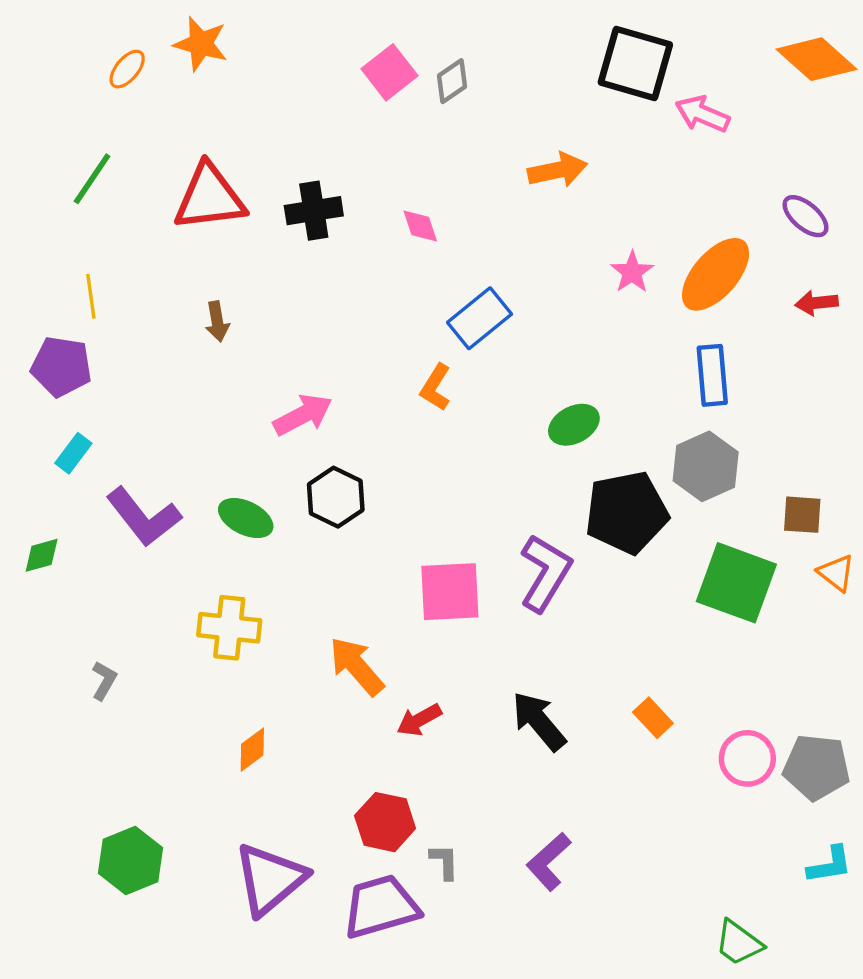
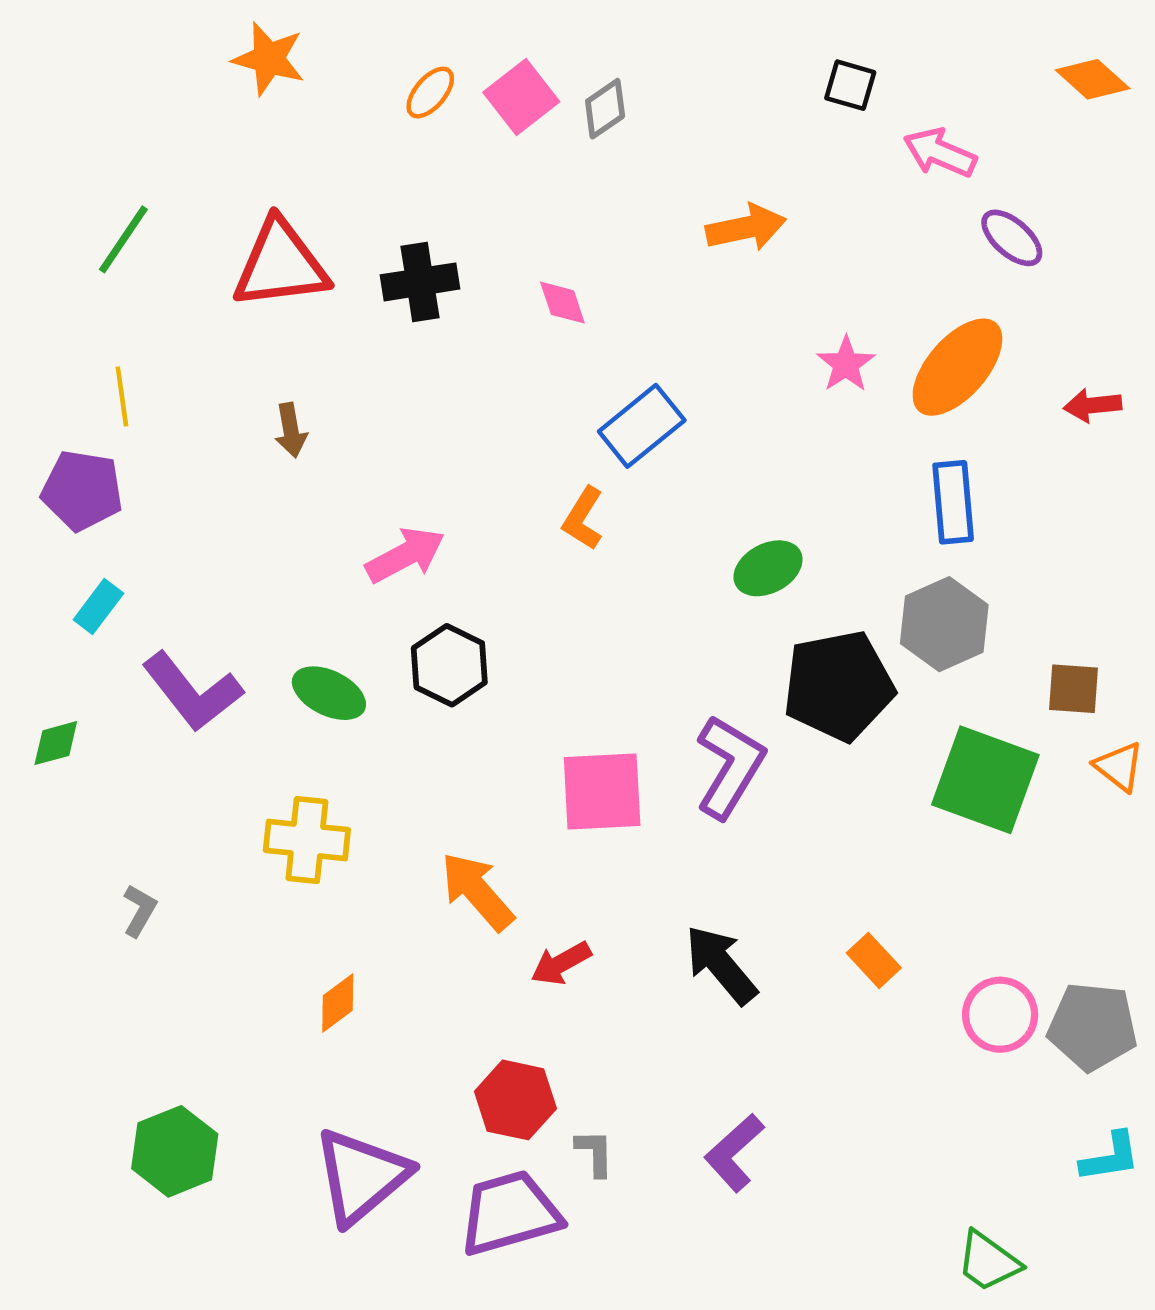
orange diamond: (817, 59) -> (1093, 79), size x0.7
black square: (635, 64) -> (850, 85), size x0.5
orange ellipse: (127, 69) -> (430, 93), moved
purple ellipse: (806, 216) -> (1012, 238), moved

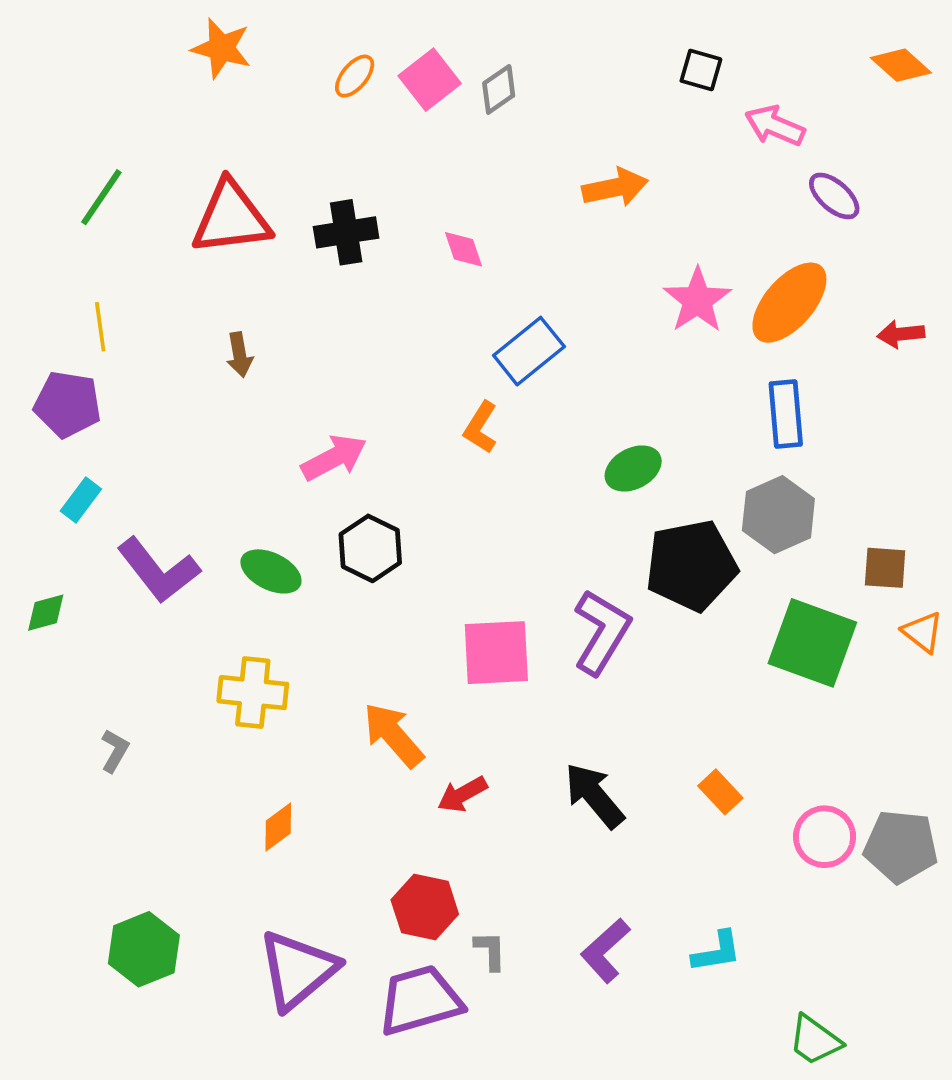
pink star: (846, 364) -> (697, 300), size x1.4
cyan L-shape: (1110, 1157) -> (717, 952), moved

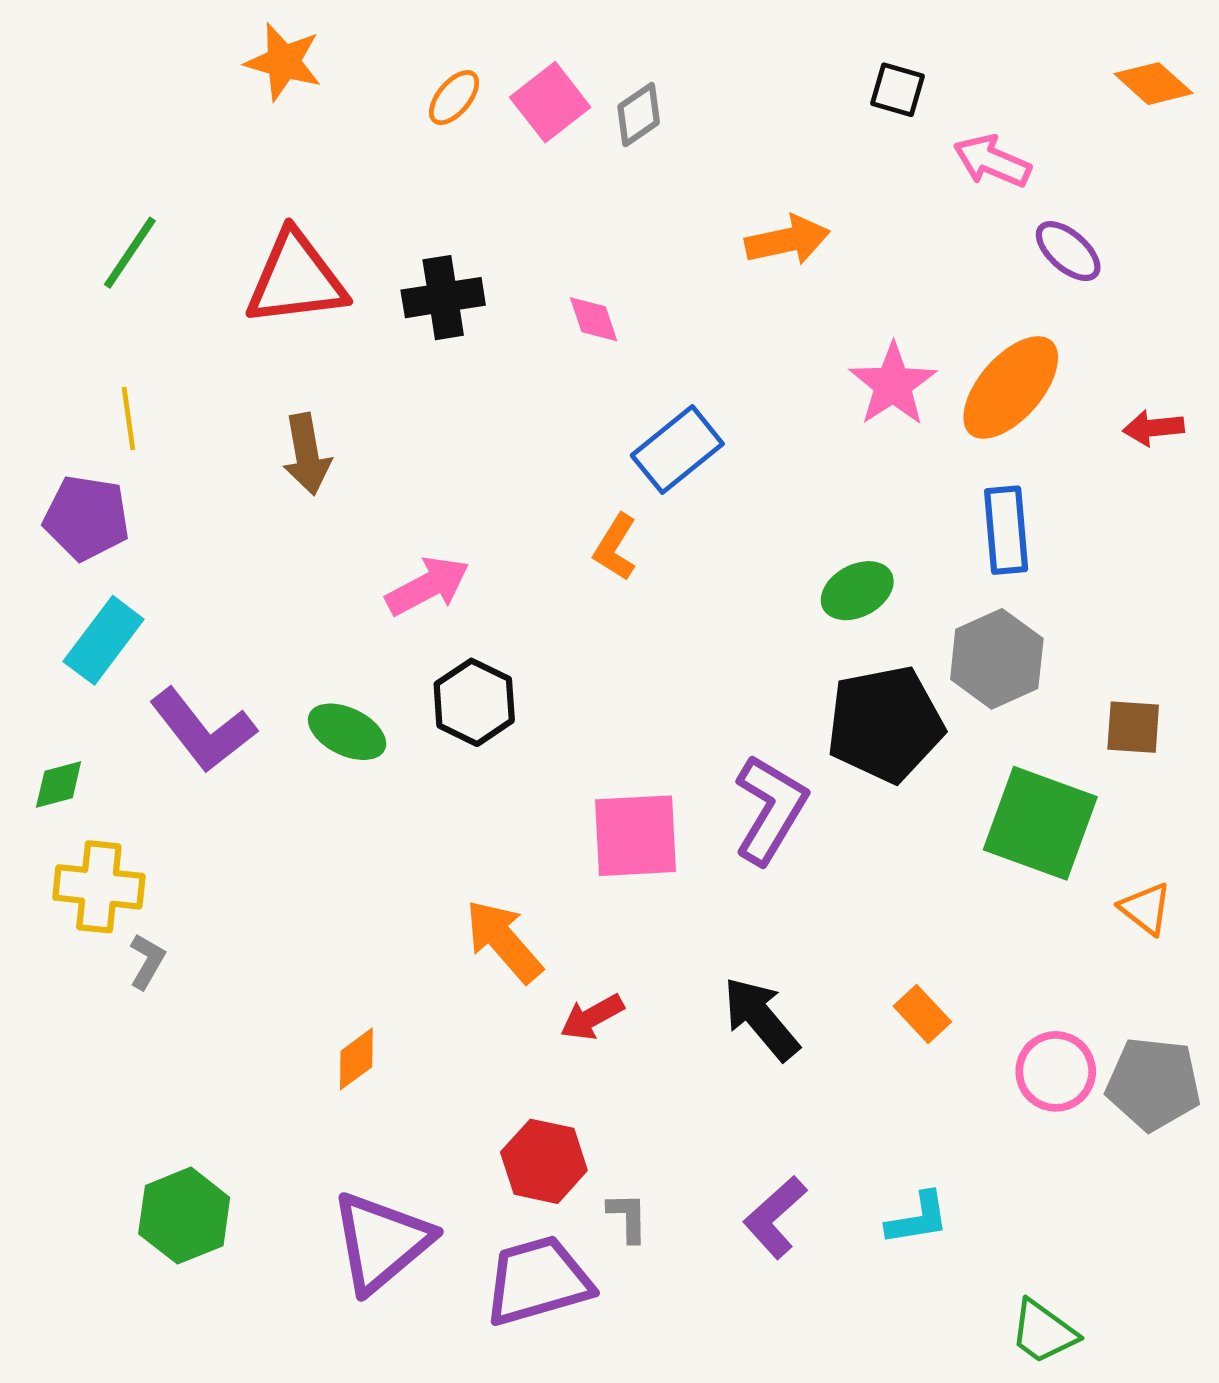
brown arrow: (240, 355) -> (307, 454), size x1.4
green ellipse: (633, 469) -> (857, 591), moved
cyan rectangle: (81, 500) -> (104, 640), size x1.5
orange triangle: (923, 632) -> (1146, 909), moved
yellow cross: (253, 693) -> (99, 887), moved

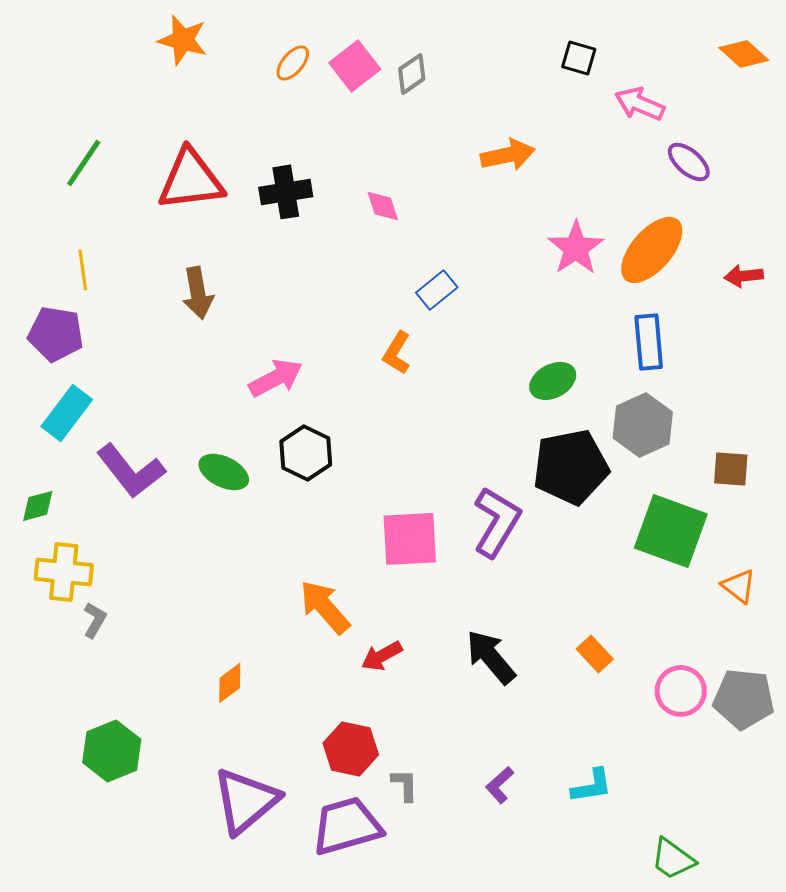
blue rectangle: (677, 450) -> (437, 290), size x0.7
green hexagon: (184, 1216) -> (112, 751), moved
purple L-shape: (775, 1217) -> (500, 785), size x0.7

